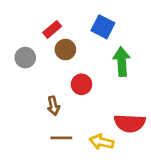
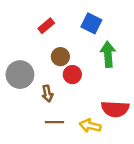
brown circle: (65, 50) -> (60, 57), moved
gray circle: (25, 58) -> (20, 75), moved, size x1.5

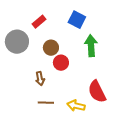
gray circle: (20, 75) -> (17, 42), moved
red semicircle: (115, 109) -> (97, 92), turned 60

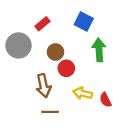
brown arrow: (40, 79) -> (44, 86), size x1.5
red semicircle: (97, 92) -> (106, 100), size x0.6
yellow arrow: (76, 106) -> (83, 93), moved

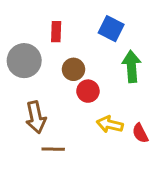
red rectangle: (42, 24) -> (56, 32), turned -48
brown arrow: (44, 86) -> (36, 117), moved
brown line: (50, 112) -> (53, 149), moved

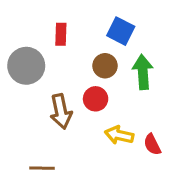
brown circle: (73, 69) -> (105, 66), moved
brown arrow: (36, 117) -> (61, 111), moved
brown line: (53, 149) -> (42, 168), moved

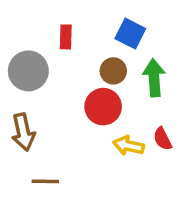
red circle: (96, 99) -> (103, 107), size x1.4
brown arrow: (61, 111) -> (23, 132), moved
red semicircle: (152, 145) -> (163, 139), moved

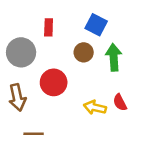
red circle: (103, 107) -> (54, 82), moved

